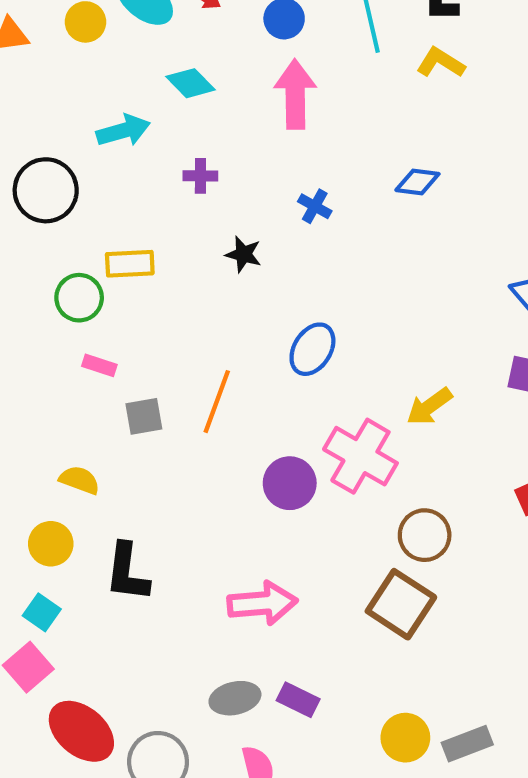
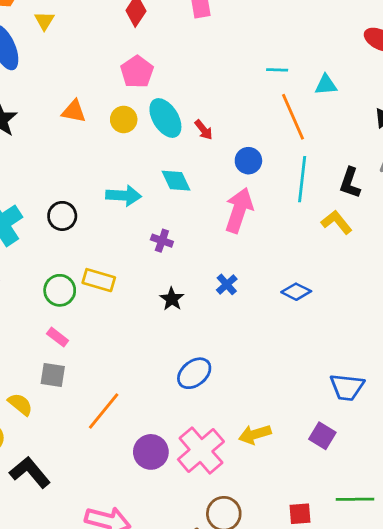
black circle: (46, 190) -> (62, 216), size x0.7
orange line: (217, 402) -> (104, 411), moved
gray square: (144, 416) -> (53, 375), moved
black L-shape: (127, 572) -> (30, 472), turned 114

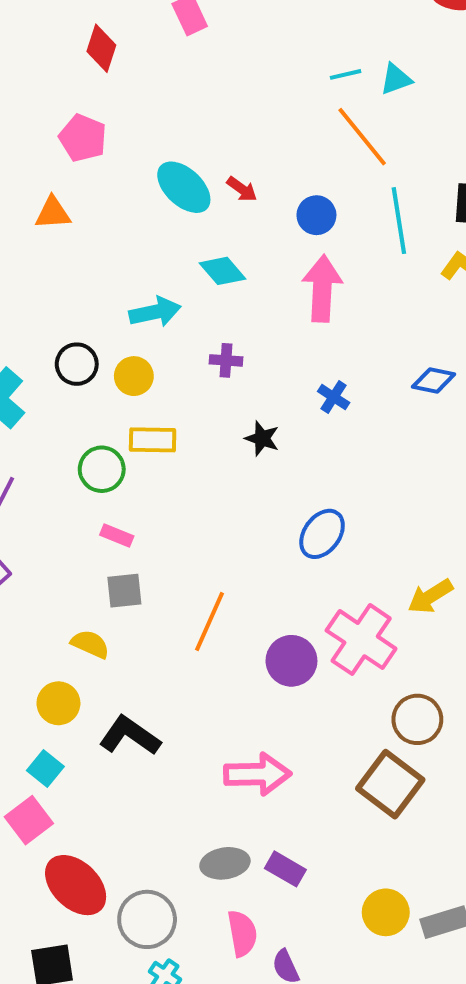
cyan line: (277, 70) -> (346, 74), moved
pink pentagon: (137, 72) -> (83, 138), moved
yellow circle: (124, 119) -> (134, 376), moved

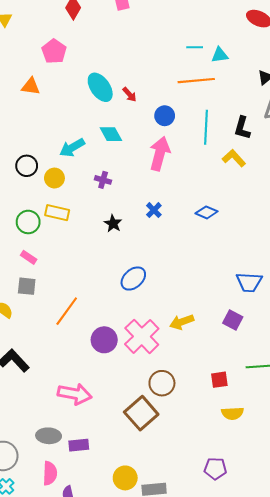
orange line: (362, 137) -> (196, 81), turned -68
cyan arrow: (155, 312) -> (72, 148), turned 150
purple rectangle: (285, 869) -> (79, 445), turned -48

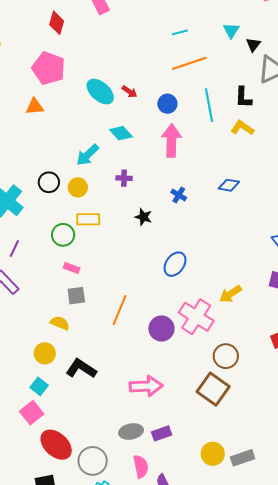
pink pentagon: (54, 51) -> (49, 68), size x1.4
cyan triangle: (220, 55) -> (231, 30), moved, turned -36

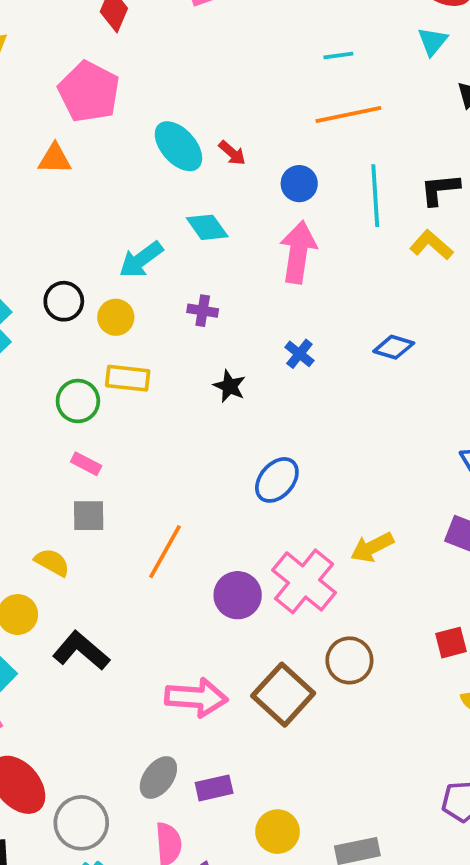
cyan triangle: (231, 30) -> (433, 41), moved
black L-shape: (243, 97) -> (440, 189), turned 75
brown square: (213, 389) -> (283, 695), moved
gray ellipse: (131, 432) -> (158, 778), turned -50
yellow circle: (213, 454) -> (278, 832), moved

